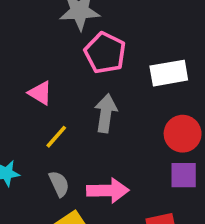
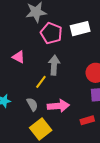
white rectangle: (169, 73) -> (80, 29), moved
yellow line: (56, 137) -> (41, 82), moved

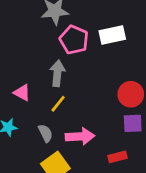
pink triangle: (19, 57) -> (22, 93), moved
gray arrow: (54, 65) -> (57, 73), moved

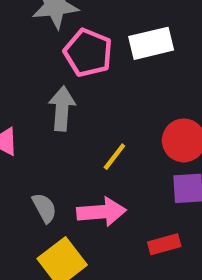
yellow line: (58, 104) -> (114, 157), moved

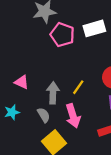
gray arrow: (62, 109) -> (53, 93), moved
pink arrow: (102, 212) -> (73, 116), turned 80

